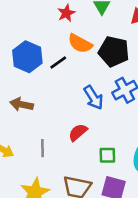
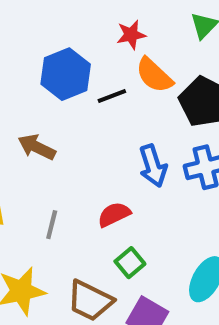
red star: (66, 13) -> (131, 35), moved
green square: (107, 155) -> (130, 263), moved, turned 36

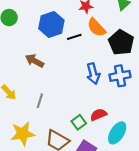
red semicircle: (114, 214) -> (98, 115), moved

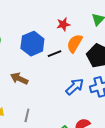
orange semicircle: (96, 27) -> (75, 43), turned 78
blue arrow: (93, 74) -> (75, 87), turned -114

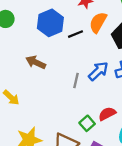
gray line: (27, 115) -> (76, 80), moved

